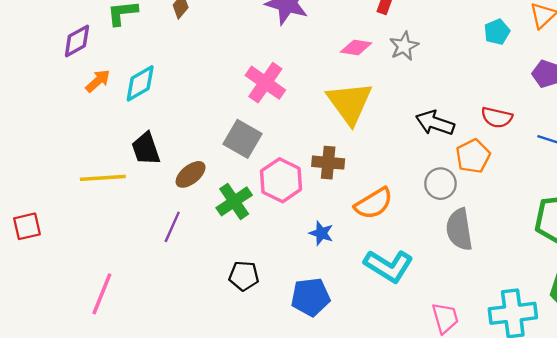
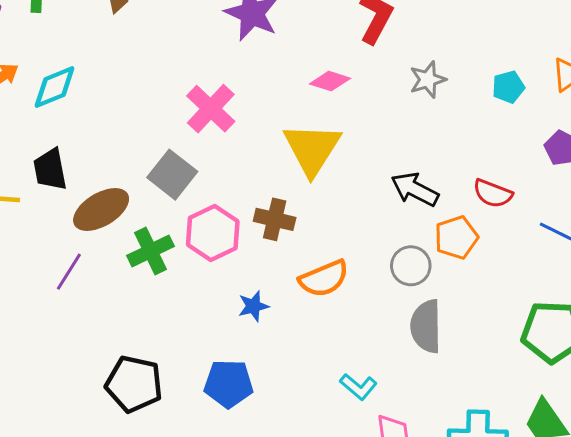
gray star: (404, 46) -> (428, 80), moved
brown ellipse: (191, 174) -> (101, 210), size x1.4
blue star: (321, 233) -> (253, 306), turned 30
cyan L-shape: (389, 266) -> (358, 387), moved, size x0.6
black pentagon: (244, 276) -> (134, 384), moved, size x1.5

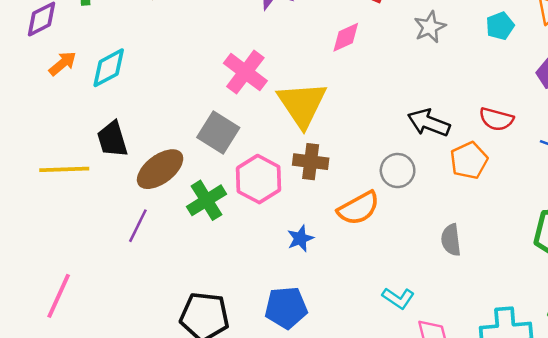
pink diamond: (330, 81) -> (346, 37), turned -36
yellow triangle: (312, 149) -> (302, 104), moved
gray circle: (411, 266) -> (398, 171), moved
gray semicircle: (426, 326) -> (451, 240), size x0.7

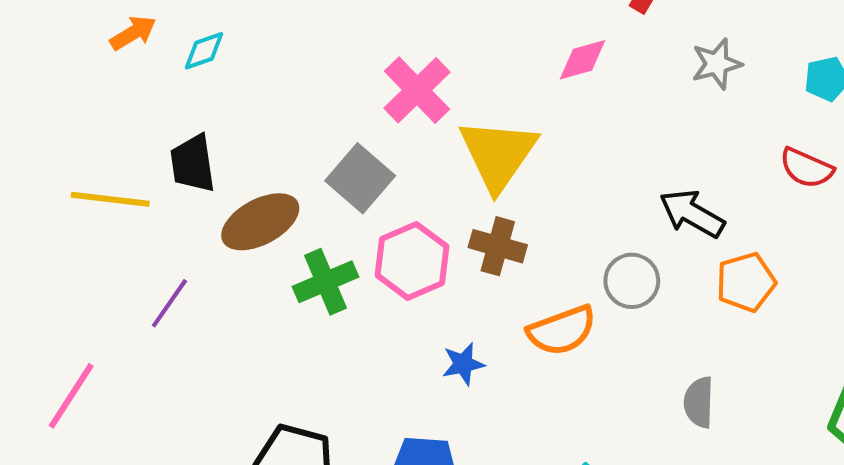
cyan diamond: (109, 68) -> (204, 51), size x0.7
red semicircle: (496, 119) -> (806, 168), moved
purple line: (138, 226) -> (169, 303), moved

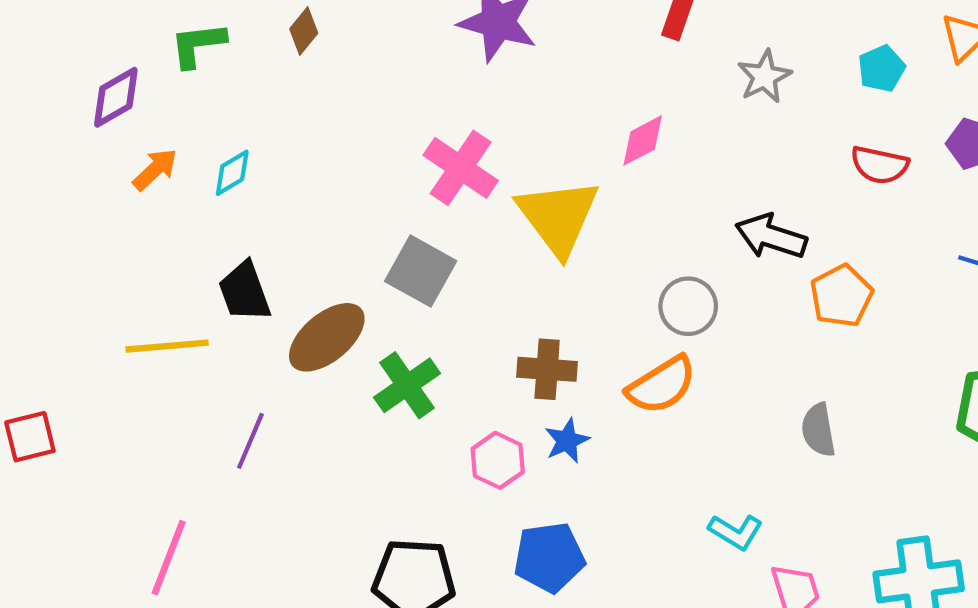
pink diamond: (582, 60) -> (643, 140), moved
brown cross: (498, 246) -> (547, 369), moved
pink hexagon: (412, 261) -> (498, 460), moved, size x0.7
gray circle: (632, 281) -> (688, 306), moved

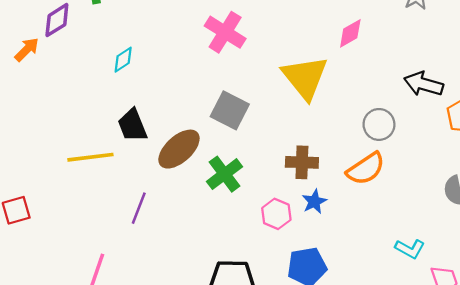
pink cross: (461, 168) -> (225, 32), moved
orange arrow: (155, 169) -> (27, 49), moved

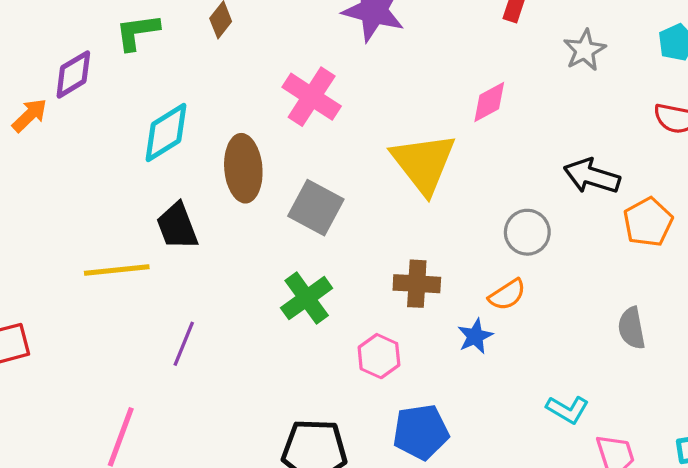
cyan diamond: (123, 60) -> (166, 133), size x1.6
brown ellipse: (179, 149) -> (243, 168), moved, turned -54
orange semicircle: (366, 169) -> (507, 295), size x0.7
blue star: (314, 202) -> (475, 336), moved

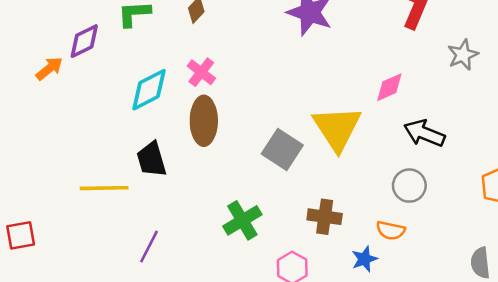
pink cross: (312, 97) -> (201, 72), moved, size x0.7
black arrow: (592, 176) -> (424, 133), moved
gray square: (316, 208) -> (282, 149), moved
orange semicircle: (507, 295) -> (391, 230), turned 40

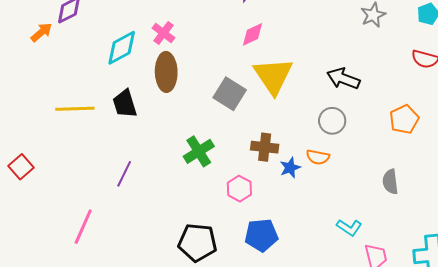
pink diamond: (389, 87) -> (252, 34), moved
yellow line: (104, 188) -> (75, 109), moved
red square: (21, 235) -> (21, 167), turned -30
blue star: (364, 259) -> (290, 168), moved

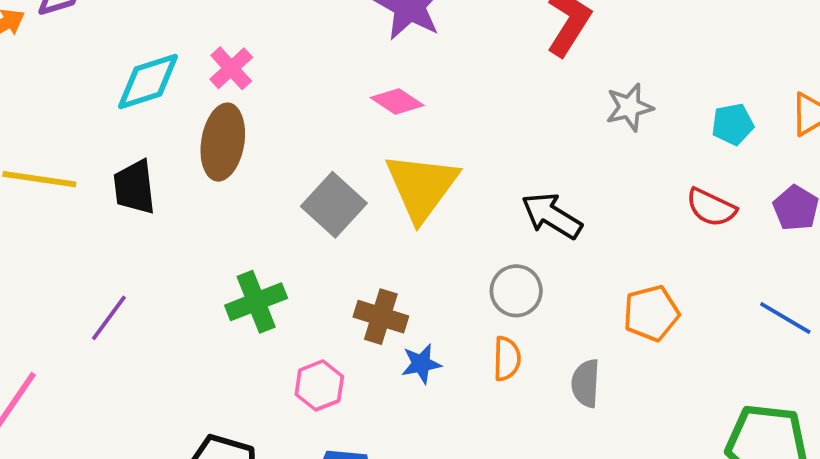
pink diamond: (252, 34) -> (397, 102), turned 48
orange semicircle: (318, 157) -> (507, 359), moved, turned -110
gray semicircle: (390, 182) -> (586, 383), moved

